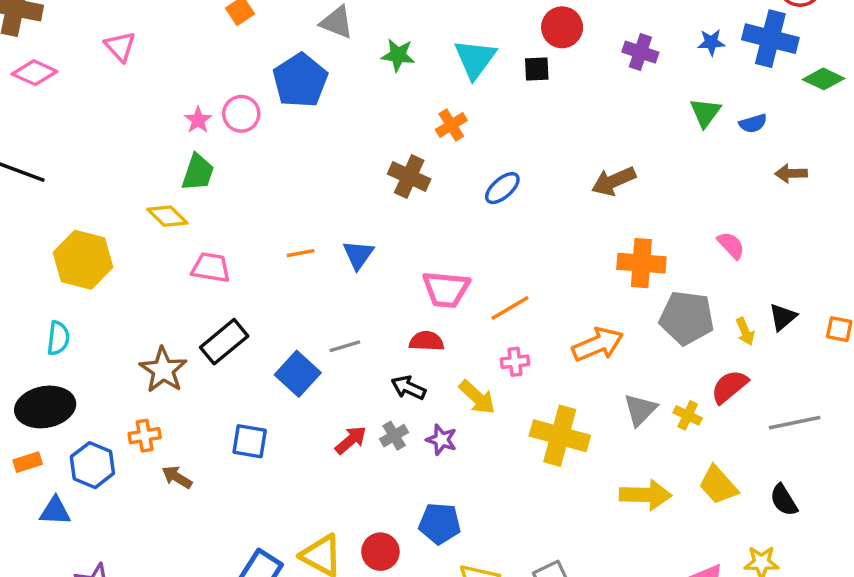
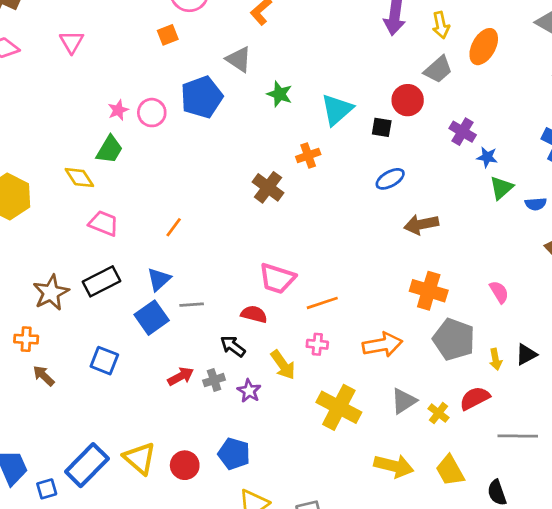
blue star: (711, 42) -> (487, 157), moved
blue ellipse: (502, 188) -> (390, 179), moved
orange line: (301, 253) -> (174, 227), turned -55
blue triangle: (358, 255) -> (159, 279), moved

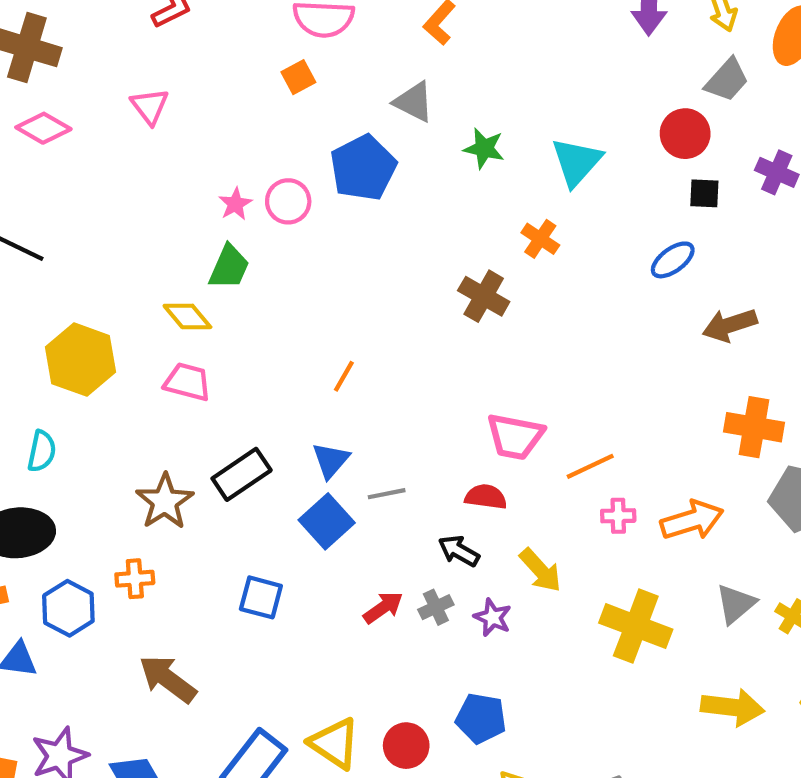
black square: (382, 127) -> (704, 193), moved
orange cross: (308, 155) -> (540, 239), turned -30
pink trapezoid: (104, 223) -> (187, 382), moved
pink cross: (317, 344) -> (618, 516), moved
brown arrow: (44, 376) -> (168, 679), moved, size x1.6

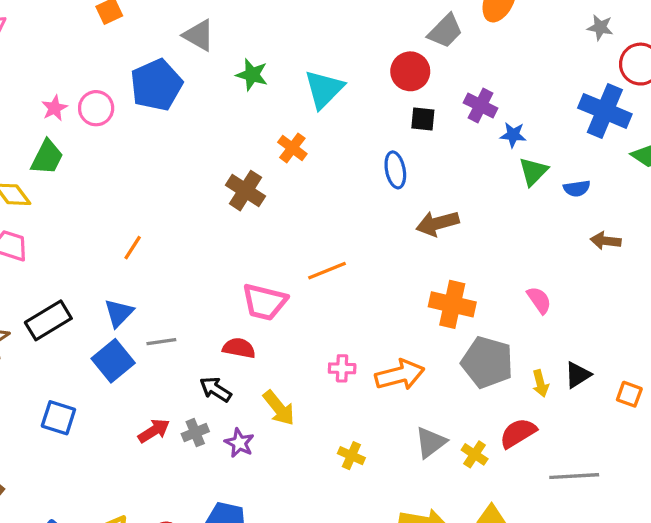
blue ellipse: (673, 260) -> (395, 170), turned -68
orange line: (590, 466) -> (327, 271), moved
yellow cross: (636, 626) -> (351, 456), size x0.5

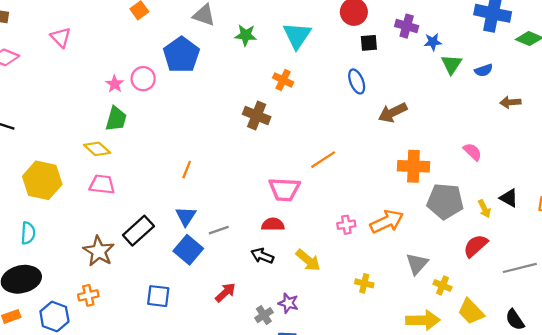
black triangle: (578, 375) -> (509, 198), turned -48
gray cross: (195, 433) -> (264, 315), moved
purple star: (239, 443) -> (288, 303), moved
yellow cross: (475, 454) -> (443, 285), moved

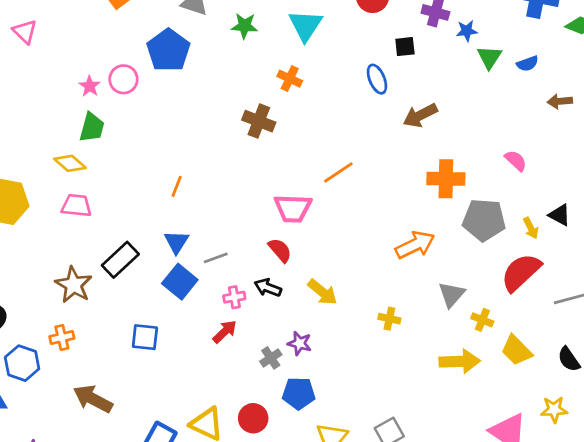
black square: (369, 43) -> (405, 47), moved
red semicircle: (273, 224) -> (280, 250), turned 50
pink cross: (346, 225) -> (234, 297), moved
red semicircle: (476, 246) -> (521, 272), size x1.4

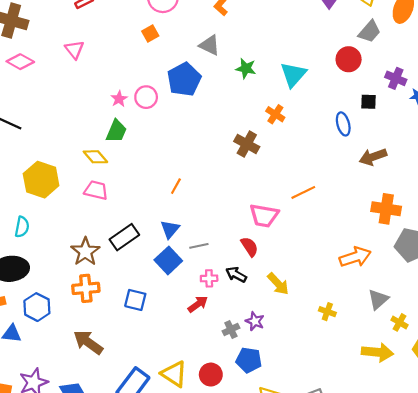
orange cross: (62, 337) -> (86, 288), moved, size x1.4

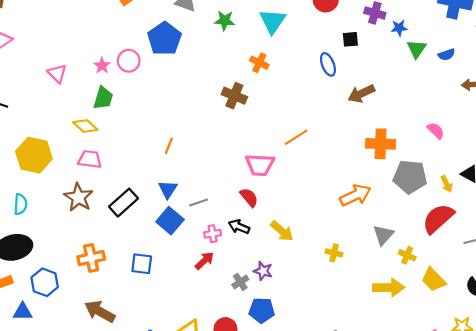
pink triangle: (74, 50) -> (57, 73), moved
brown star: (85, 252) -> (78, 197), moved

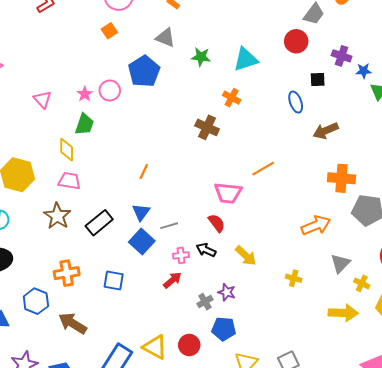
cyan triangle: (272, 21) -> (246, 59), turned 36
yellow diamond: (85, 126) -> (67, 150), turned 45
blue hexagon: (45, 282) -> (36, 301), moved

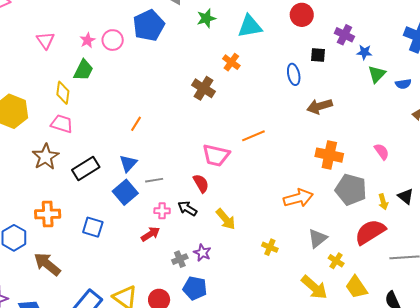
green star: (201, 57) -> (206, 18), turned -30
yellow arrow: (343, 313) -> (314, 287), turned 32

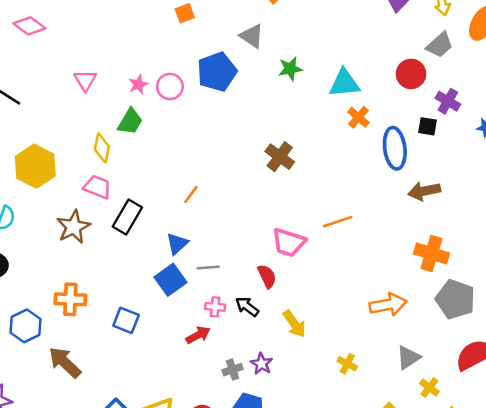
purple cross: (344, 35) -> (448, 101), moved
orange cross: (231, 62) -> (358, 117), moved
blue ellipse: (294, 74) -> (395, 148), size x1.5
black rectangle: (86, 168) -> (127, 217), moved, turned -32

